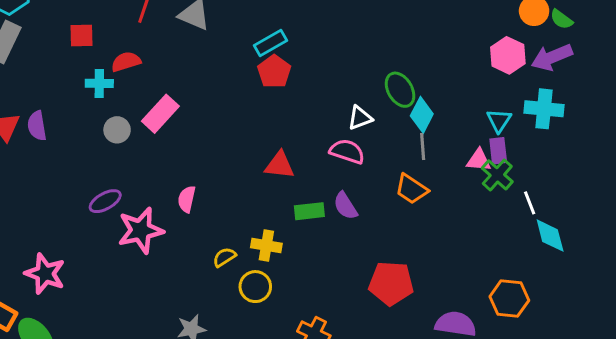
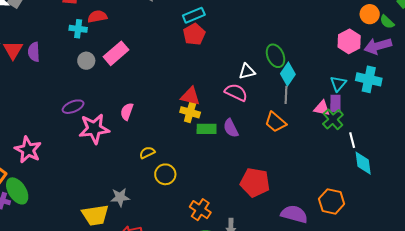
yellow cross: (266, 246) -> (190, 112), moved

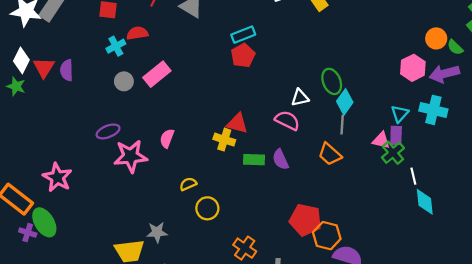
cyan cross: (78, 29) -> (116, 46), turned -36
yellow cross: (190, 112) -> (224, 140), moved
orange hexagon: (332, 201) -> (327, 236), moved

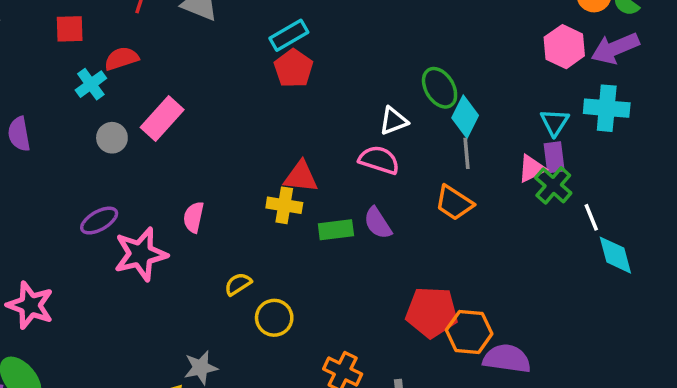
pink triangle: (381, 140) -> (532, 169), turned -30

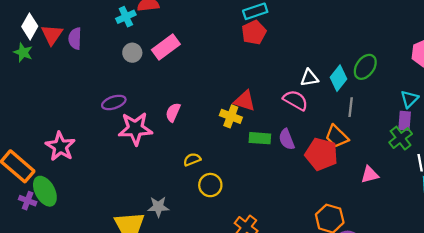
green ellipse: (440, 88) -> (365, 67), moved, turned 55
cyan diamond: (465, 117) -> (339, 78), moved
pink triangle: (532, 169) -> (370, 175), moved
red pentagon: (432, 312) -> (321, 154), moved

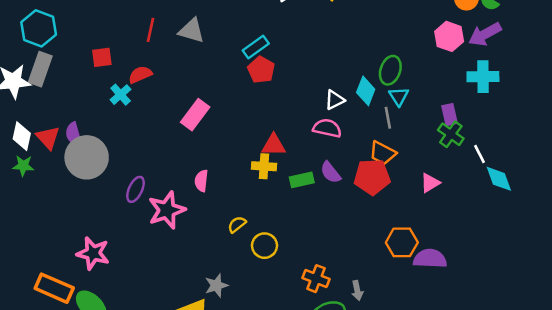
pink rectangle: (166, 47) -> (195, 115), moved
gray circle: (132, 53) -> (87, 157), moved, size x2.0
cyan triangle: (409, 99) -> (399, 96), moved
purple ellipse: (114, 102) -> (135, 189), turned -30

